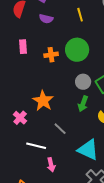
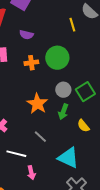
yellow line: (80, 15) -> (72, 25), moved
purple semicircle: (46, 19) -> (26, 35), moved
orange star: (43, 101) -> (37, 104), moved

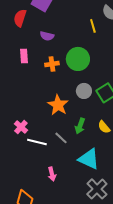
green arrow: (63, 112) -> (80, 126), moved
white line: (16, 154) -> (37, 142), moved

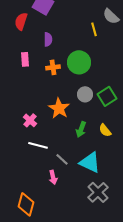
purple semicircle: (47, 36) -> (48, 39), turned -104
pink cross: (21, 127) -> (30, 120), moved
gray line: (61, 138) -> (62, 159), moved

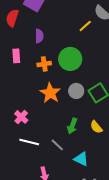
yellow line: (94, 29) -> (85, 26), turned 64
orange star: (59, 108) -> (50, 93), moved
gray line: (62, 159) -> (57, 145), moved
cyan triangle: (90, 162) -> (81, 159), size x0.7

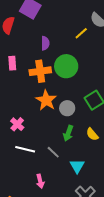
purple semicircle: (39, 36) -> (45, 43), moved
orange cross: (44, 64) -> (40, 71), size x1.5
gray circle: (76, 91) -> (67, 108), moved
cyan triangle: (81, 159) -> (77, 166), turned 35

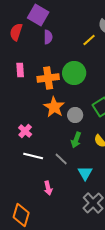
purple semicircle: (45, 43) -> (48, 37), moved

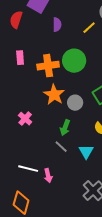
purple semicircle: (48, 37) -> (57, 25), moved
green arrow: (76, 140) -> (65, 128), moved
white line: (33, 156) -> (28, 169), moved
cyan triangle: (85, 173) -> (86, 152), moved

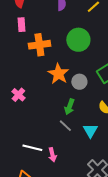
pink rectangle: (20, 58) -> (21, 25), moved
orange cross: (48, 66) -> (39, 45), moved
pink cross: (25, 119) -> (18, 95), moved

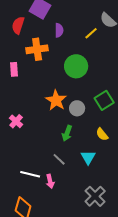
pink rectangle: (21, 25) -> (14, 69), moved
orange cross: (39, 45) -> (37, 49), moved
gray line: (65, 126) -> (59, 159), moved

